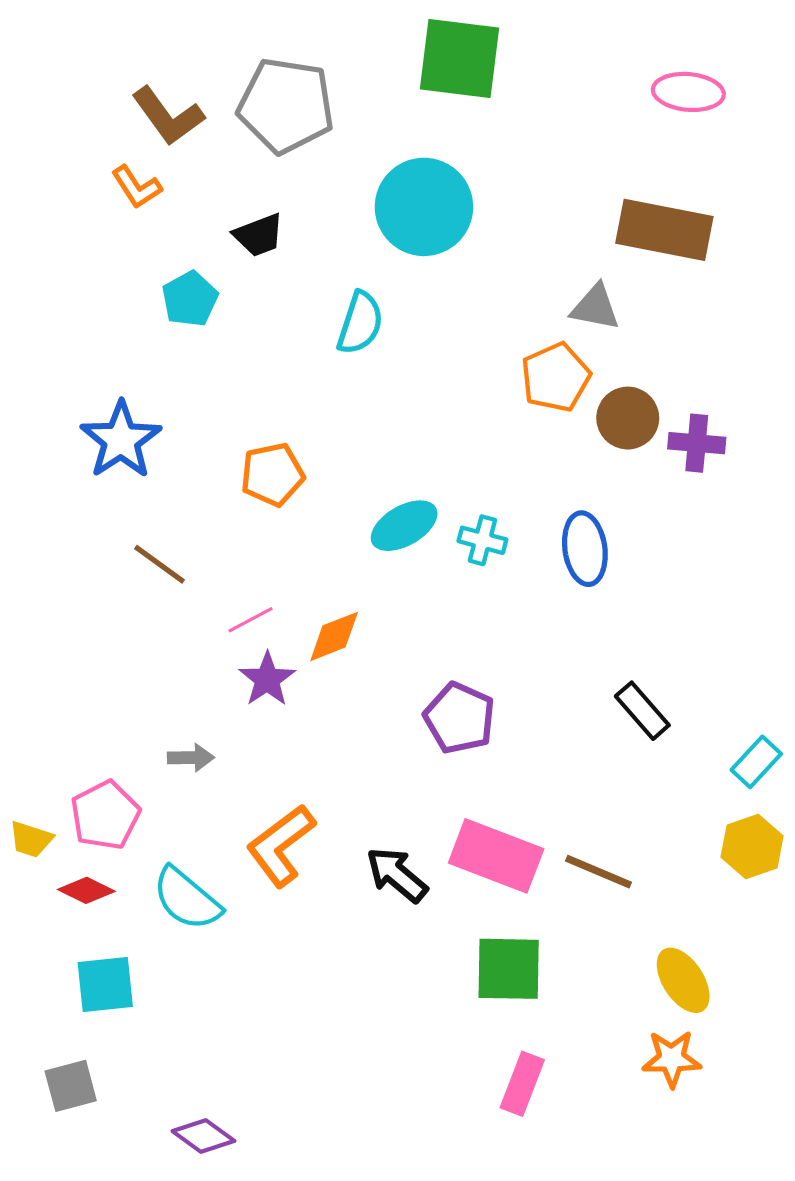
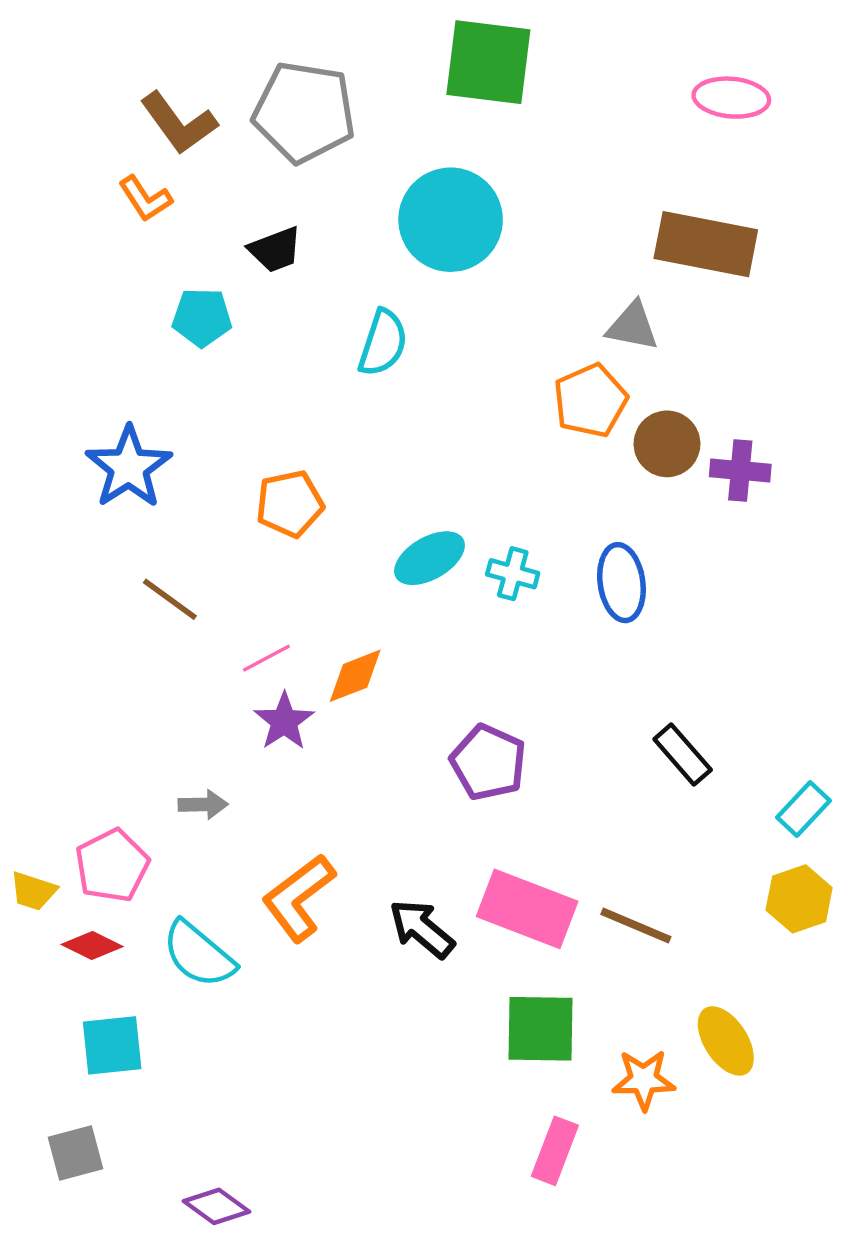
cyan pentagon: (190, 299) -> (202, 317), turned 30
orange star: (672, 1059) -> (644, 1080), moved

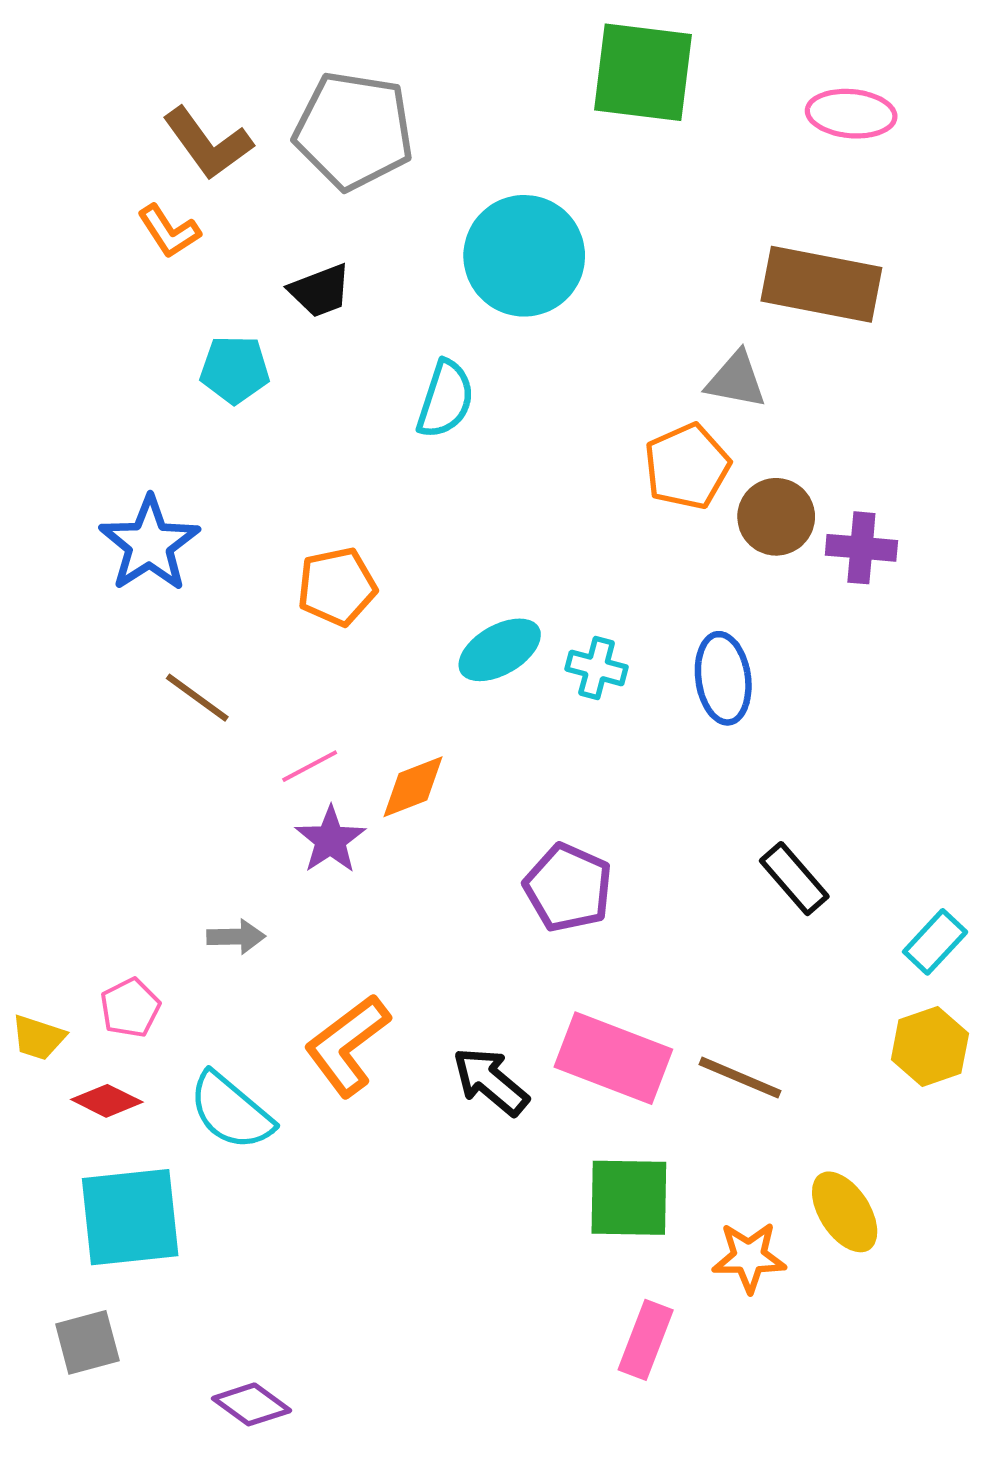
green square: (488, 62) -> (643, 72), moved
pink pentagon: (112, 866) -> (130, 1008), size x0.7
cyan square: (112, 1045) -> (130, 1217), size x1.4

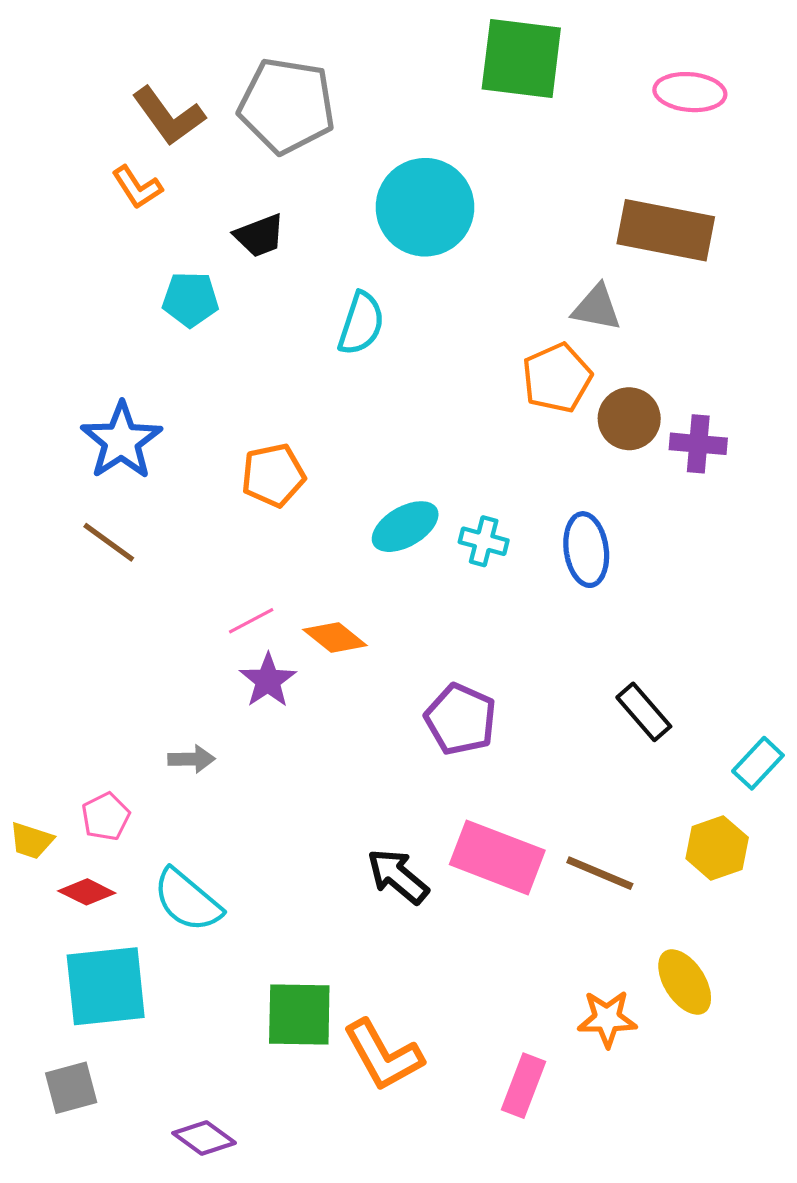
brown line: (197, 698) -> (109, 542), moved
orange diamond: (413, 787) -> (335, 638), turned 60
orange L-shape: (347, 1045) -> (383, 1055), moved, turned -82
yellow hexagon: (930, 1047) -> (717, 848), moved
green square: (629, 1198) -> (299, 1014), moved

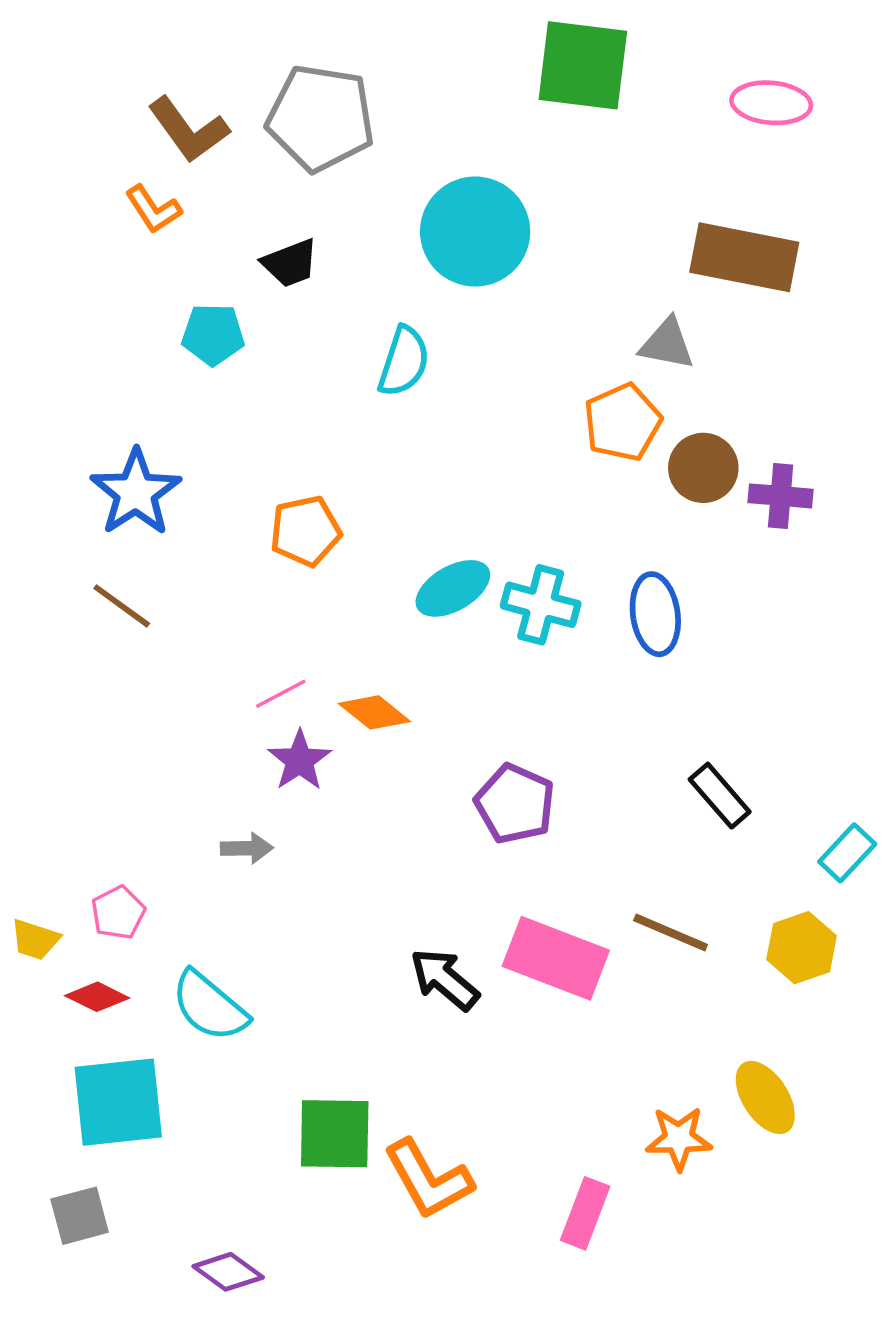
cyan cross: (484, 541) -> (541, 605), size x1.4
gray arrow: (192, 759) -> (247, 848), moved
brown line: (600, 873) -> (671, 932), moved

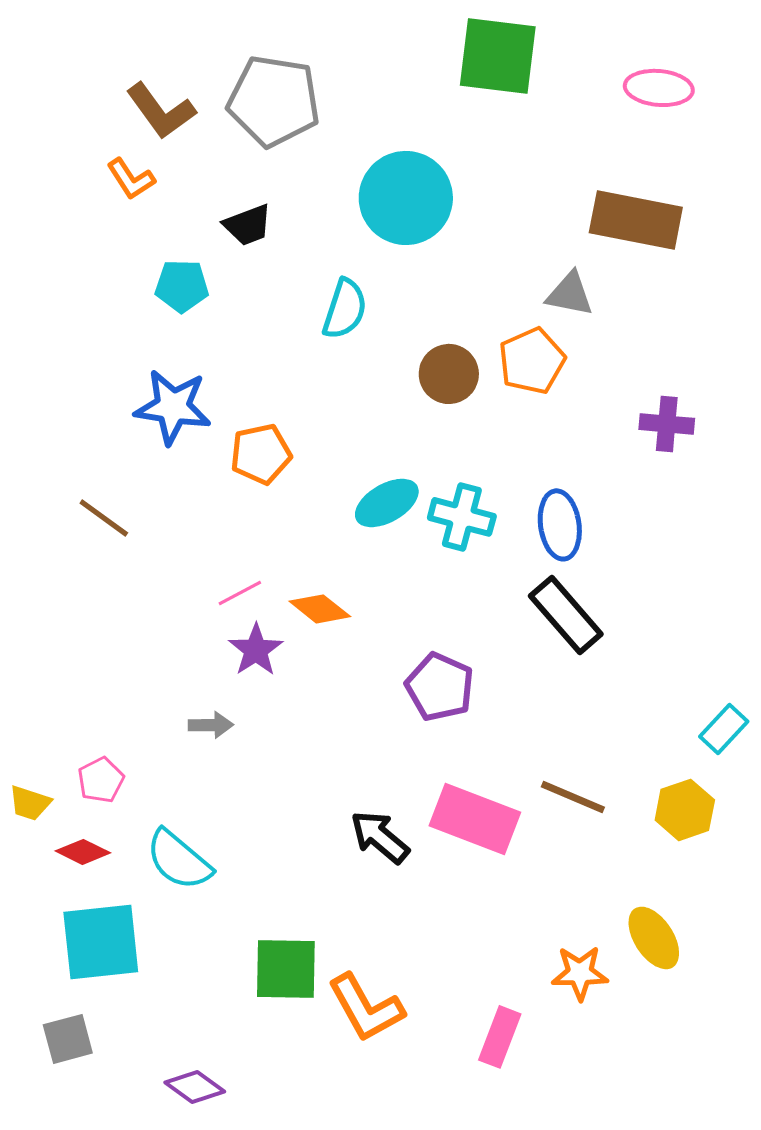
brown circle: (703, 468) -> (449, 374), moved
blue star: (136, 492) -> (173, 407), moved, turned -30
black rectangle: (720, 796) -> (566, 615), moved, size x1.4

